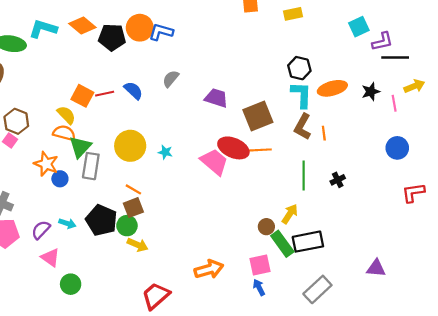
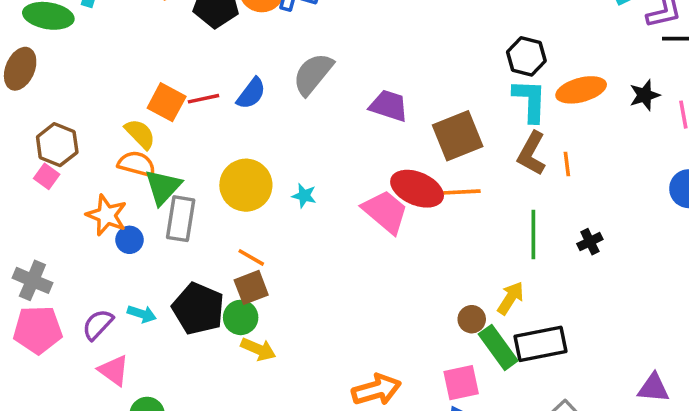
gray semicircle: (171, 79) -> (313, 74), size x1.5
blue semicircle: (133, 90) -> (251, 93), turned 84

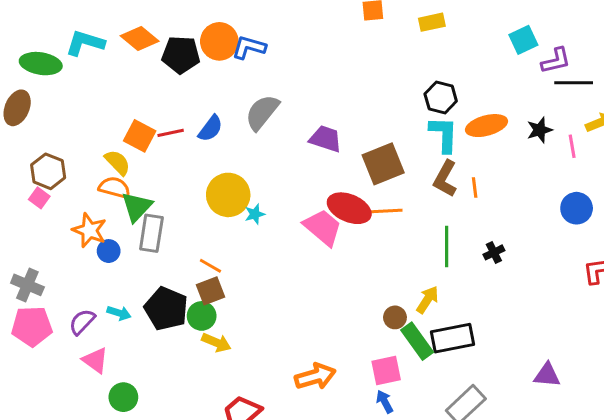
yellow circle: (246, 185) -> (228, 195), moved
cyan star: (304, 196) -> (255, 214), turned -30

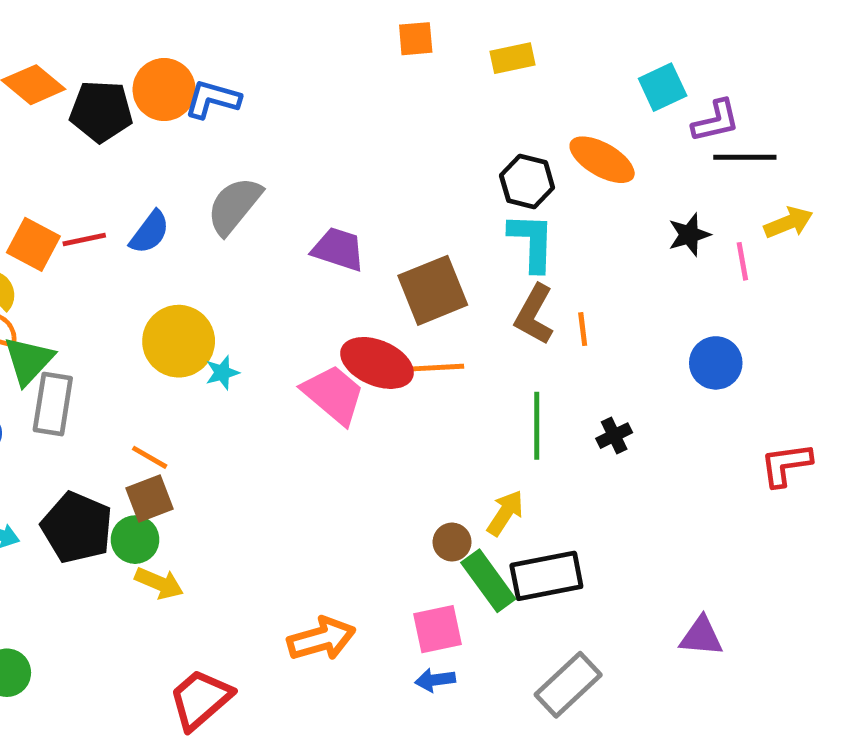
orange ellipse: (486, 126) -> (602, 160), moved, turned 45
blue circle: (577, 208) -> (716, 363), moved
blue arrow: (385, 402) -> (435, 680), turned -70

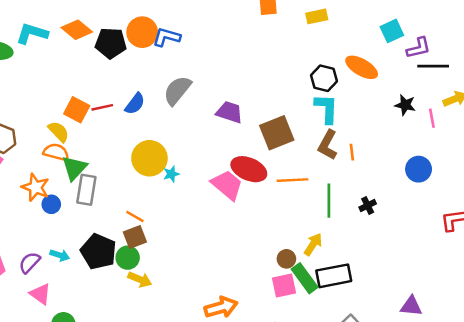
black star: (689, 235) -> (405, 105), turned 30
orange line: (433, 368) -> (292, 180), moved
pink square: (438, 629) -> (284, 286), moved

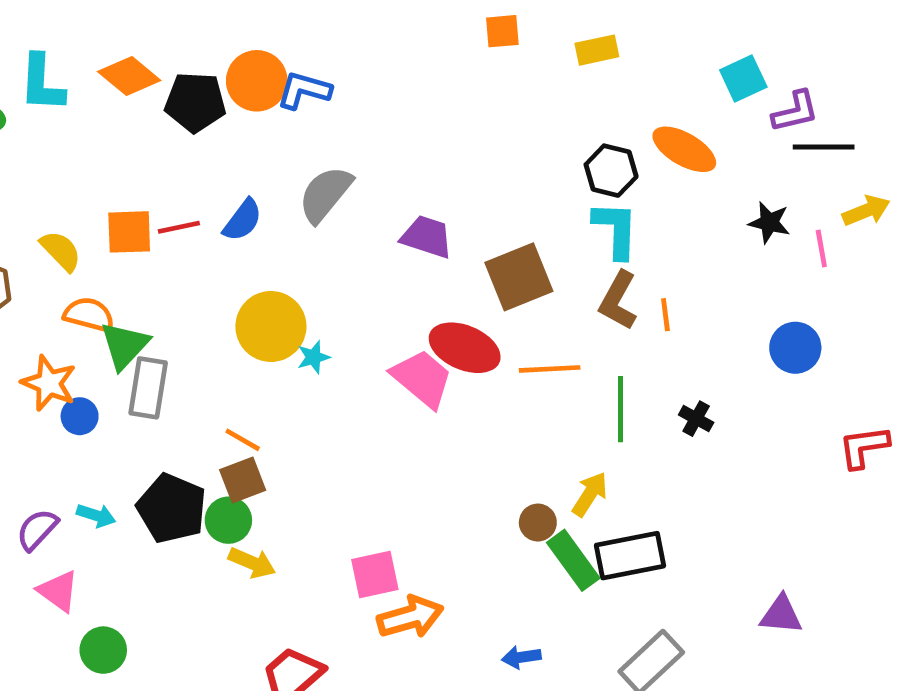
cyan L-shape: (32, 33) -> (42, 83), turned -104
orange square: (77, 110) -> (129, 232), turned -30
yellow semicircle: (59, 132) -> (61, 251), moved
black cross: (368, 206) -> (696, 419), turned -35
pink square: (284, 286) -> (375, 574), moved

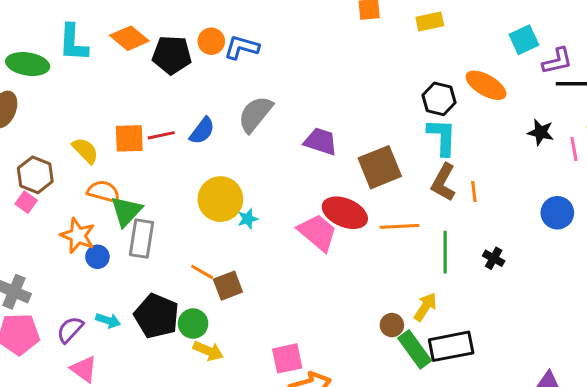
orange circle: (257, 81) -> (211, 41), size x0.7
brown square: (243, 480) -> (228, 286), moved

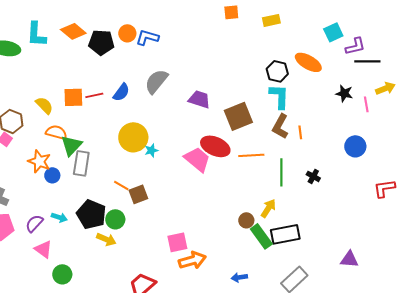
yellow arrow: (208, 351) -> (106, 239), moved

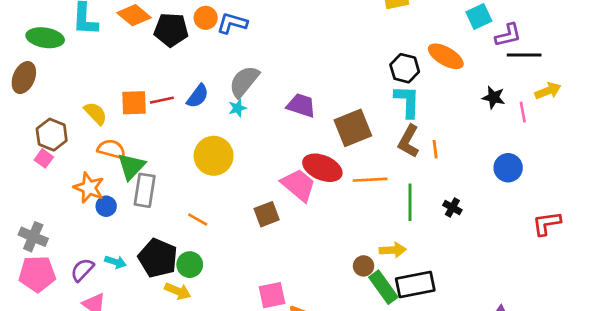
cyan star: (151, 150) -> (237, 108), moved
brown square: (138, 194) -> (267, 214), moved
yellow arrow: (268, 208) -> (393, 250), turned 54

